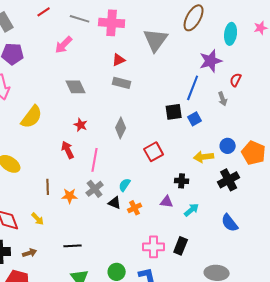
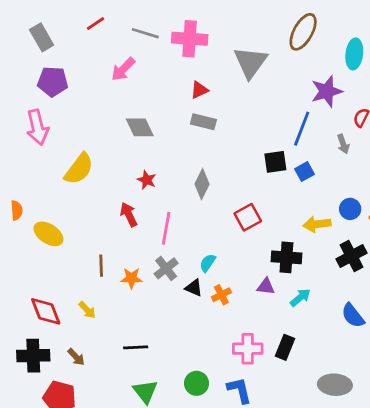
black cross: (182, 181) -> (286, 257), size x1.5
brown arrow: (30, 253) -> (76, 357), turned 64

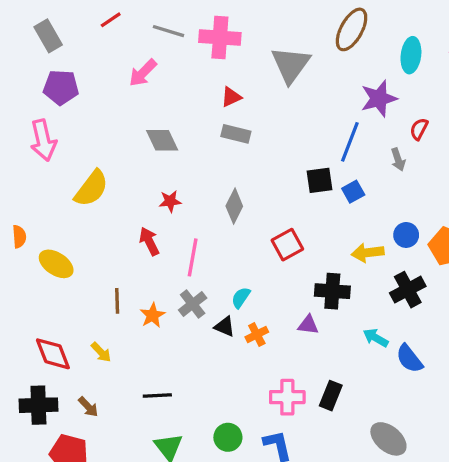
red star: (147, 180) -> (170, 201), turned -30
orange star: (131, 278) -> (152, 315), turned -30
cyan arrow: (300, 298) -> (376, 338), moved, turned -110
gray ellipse: (335, 385) -> (388, 439), turned 36

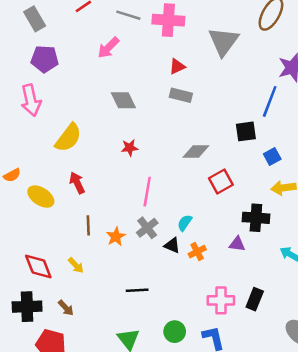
blue square: (353, 192) -> (272, 157), moved
gray diamond: (234, 206) -> (196, 151), moved, turned 64
orange semicircle: (19, 237) -> (12, 175), turned 66
red arrow: (149, 241) -> (77, 183), moved
black line: (157, 396) -> (137, 290), moved

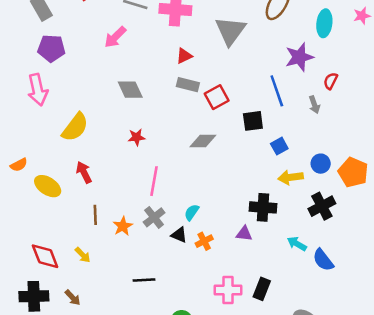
blue line: (270, 101) -> (277, 91), turned -40
red square: (221, 182) -> (217, 97), moved

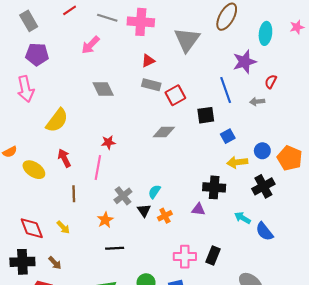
gray arrow: (314, 105) -> (257, 102), turned 104
red star: (137, 137) -> (108, 142), moved
pink line: (154, 181) -> (98, 168), moved
orange star: (123, 226) -> (105, 220), moved
black triangle: (179, 235) -> (144, 210), turned 32

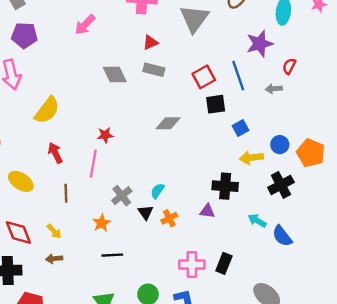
gray diamond: (103, 89) -> (115, 75), moved
red square: (175, 95) -> (204, 77), moved
yellow ellipse: (34, 170) -> (21, 181), moved
brown arrow: (55, 263) -> (54, 259), moved, turned 128

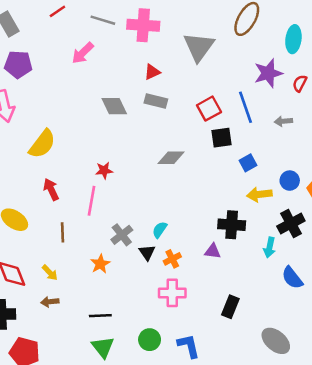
red semicircle: (289, 66) -> (300, 83), moved
cyan arrow: (257, 221) -> (269, 247), moved, turned -108
black line: (112, 255) -> (100, 316), moved
pink cross: (192, 265) -> (172, 293), moved

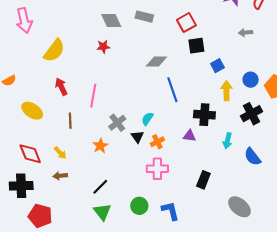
blue line: (245, 107) -> (172, 90), moved
red star: (104, 170) -> (103, 47), moved
yellow arrow: (259, 194) -> (226, 91), turned 96
cyan arrow: (269, 247) -> (227, 141), moved
black line: (100, 316) -> (100, 187), turned -42

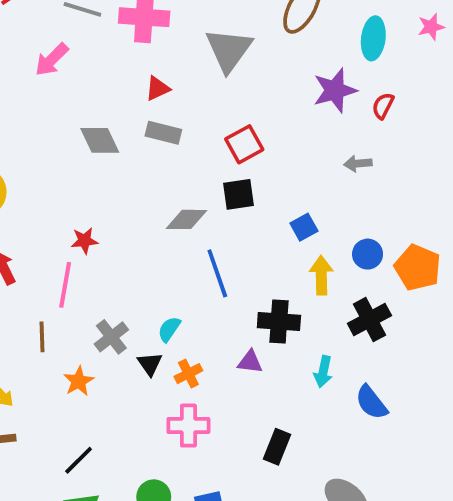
black square: (196, 46) -> (238, 194), moved
red star: (103, 47) -> (84, 241), moved
brown line: (70, 121) -> (42, 337), moved

